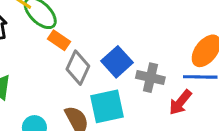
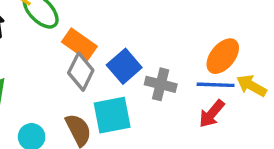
orange rectangle: (59, 40) -> (79, 44), moved, size x1.4
red arrow: (180, 102) -> (212, 114), moved

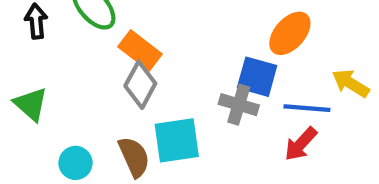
orange ellipse: (223, 56) -> (290, 33), moved
blue square: (124, 66) -> (257, 77), moved, turned -36
yellow arrow: (252, 86) -> (351, 83), moved

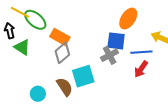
gray diamond: (140, 85) -> (62, 53), turned 30
green triangle: (31, 104) -> (22, 47), moved
gray cross: (239, 105) -> (110, 55), turned -36

